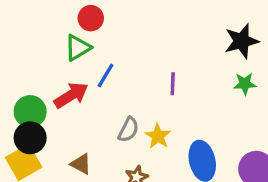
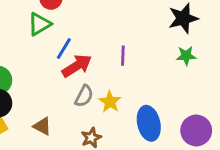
red arrow: (71, 95) -> (77, 66), moved

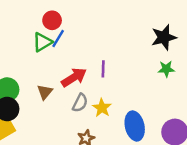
blue line: (64, 49) -> (58, 39), moved
purple line: (123, 56) -> (103, 69), moved
brown triangle: (42, 126) -> (45, 92), moved, turned 42

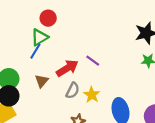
blue line: (58, 39) -> (35, 51), moved
purple line: (103, 69) -> (93, 61), turned -56

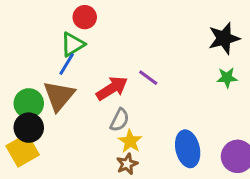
brown triangle: (42, 81) -> (59, 96), moved, size x1.6
yellow star: (92, 95) -> (130, 141), moved

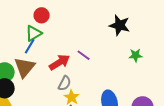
black star: (224, 38) -> (120, 25), moved, turned 30

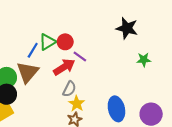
red circle: (42, 15) -> (65, 42), moved
green triangle: (34, 33) -> (47, 42), moved
purple line: (84, 55) -> (80, 57), moved

